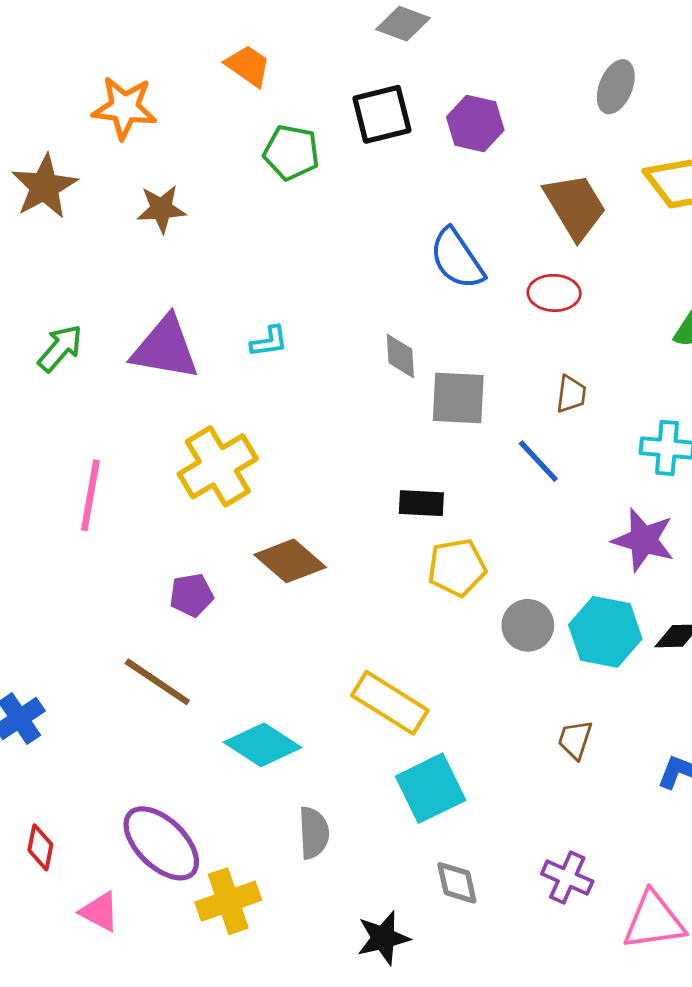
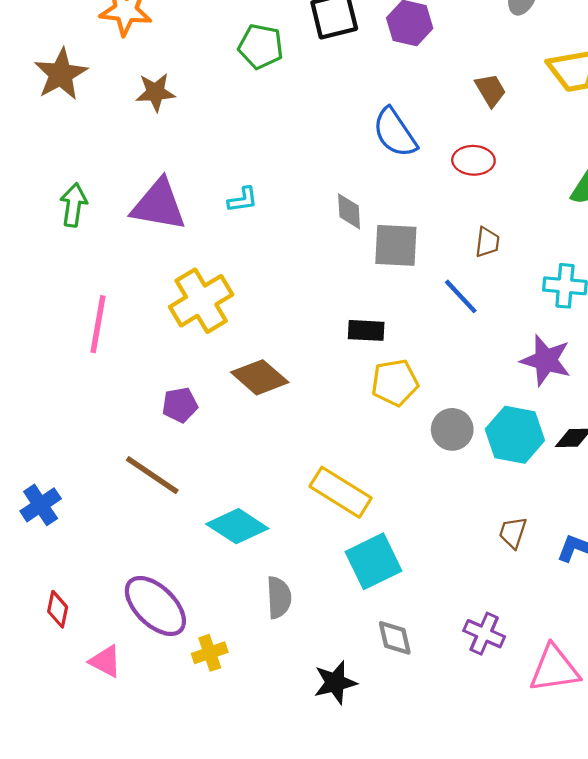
brown trapezoid: (575, 206) -> (490, 90), size x0.6
green arrow: (60, 348) -> (74, 205), turned -33
brown trapezoid: (575, 740) -> (513, 533), moved
yellow cross: (228, 901) -> (210, 653), size x0.7

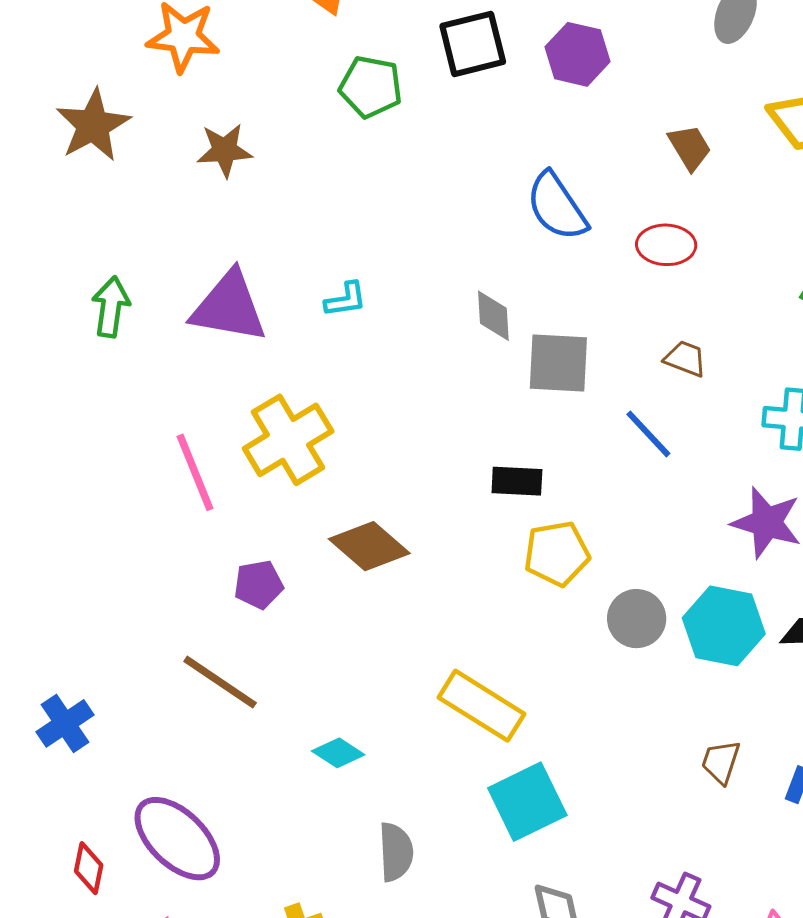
brown trapezoid: (487, 242) -> (685, 359), turned -76
pink line: (98, 324) -> (195, 472), moved, turned -32
cyan diamond: (237, 526) -> (338, 753), size x0.6
purple ellipse: (155, 606) -> (177, 839), moved

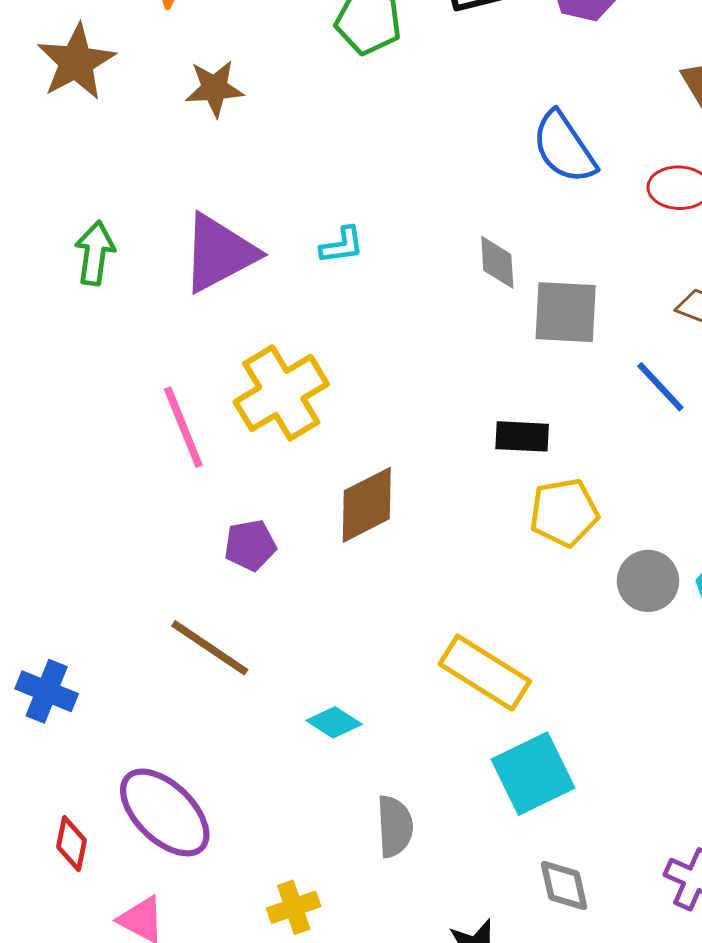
purple triangle: (229, 307) -> (219, 253), turned -38
brown diamond: (369, 546) -> (367, 505), turned -68
blue cross: (65, 723) -> (47, 691), turned -34

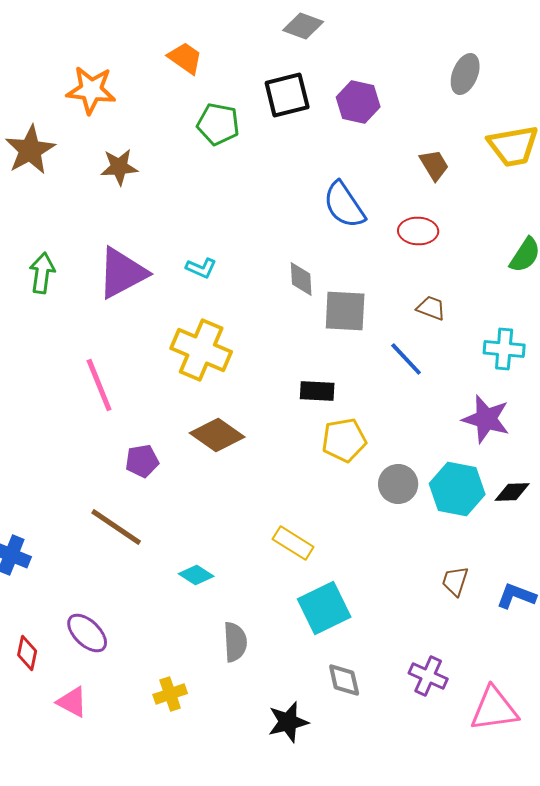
cyan L-shape: (342, 245) -> (201, 268), turned 32
yellow cross: (281, 393) -> (201, 350), moved, turned -36
brown diamond: (367, 505) -> (217, 435), turned 62
yellow rectangle: (485, 673) -> (293, 543), size x0.7
purple ellipse: (165, 812) -> (87, 633), size x0.7

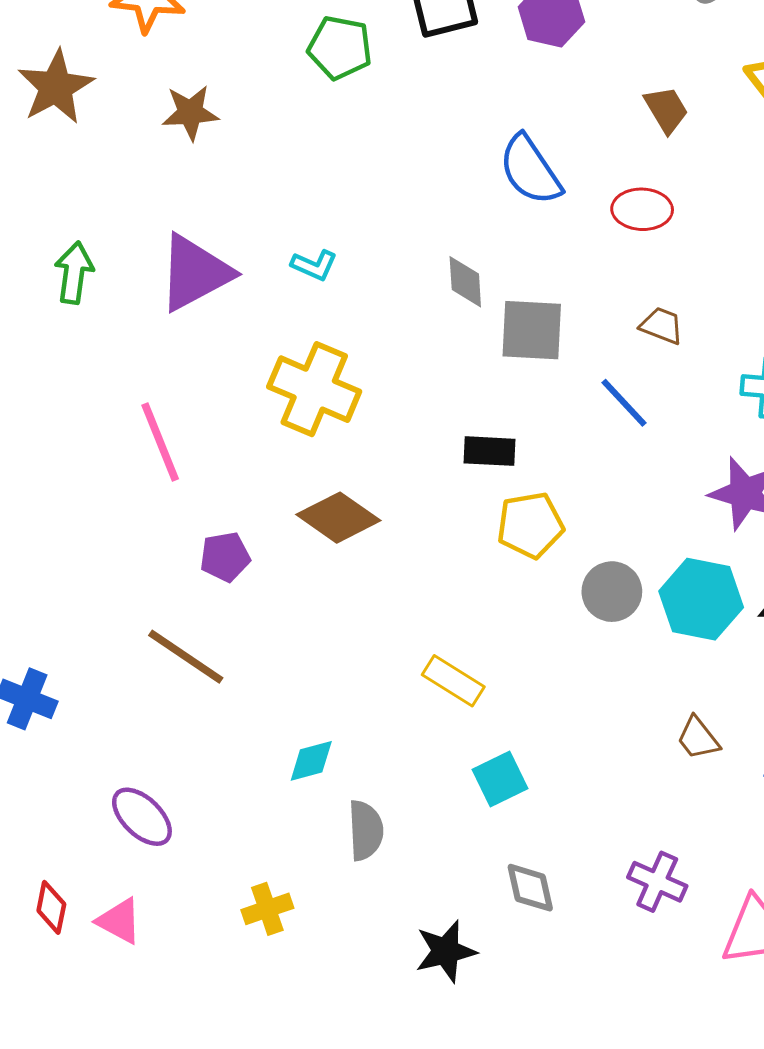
cyan diamond: (196, 575) -> (311, 761), moved, turned -48
brown trapezoid: (455, 581) -> (698, 738), turned -56
cyan square: (324, 608) -> (500, 779), size x0.7
red diamond: (27, 653) -> (51, 907), moved

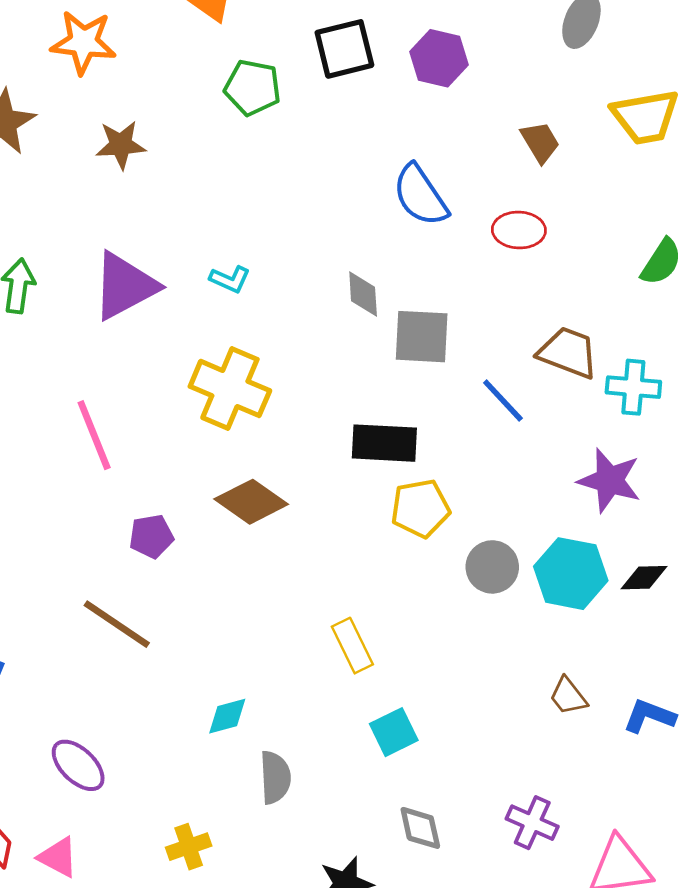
brown trapezoid: (662, 326) -> (568, 353), moved, size x1.6
black rectangle: (489, 451) -> (384, 443), size x1.4
yellow rectangle: (453, 681) -> (352, 646), turned 32

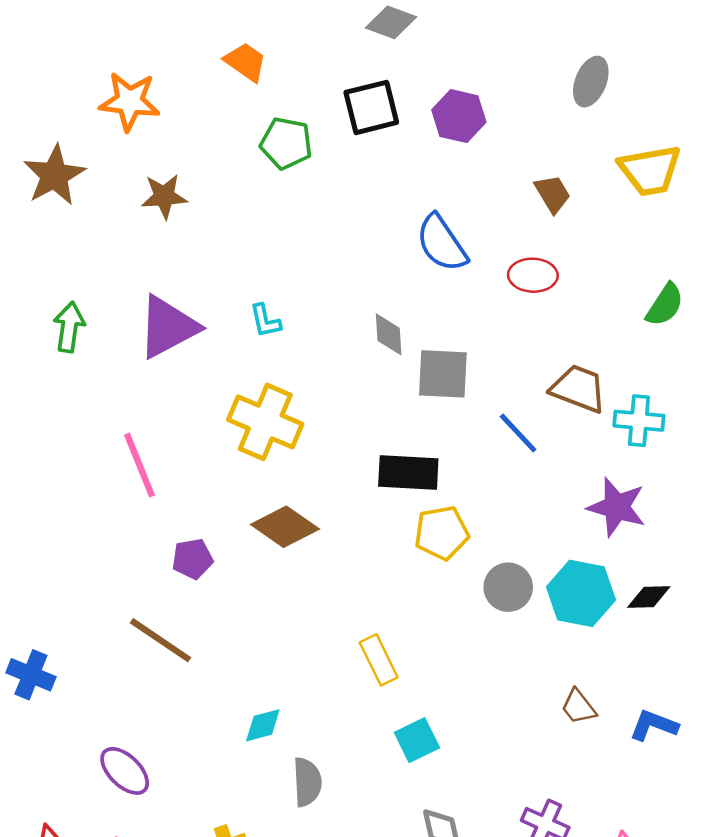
cyan L-shape: (230, 279) -> (265, 321), turned 54

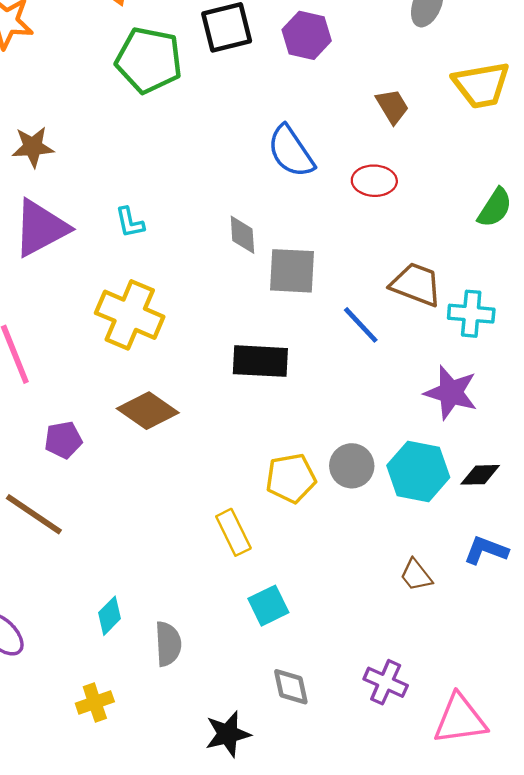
green pentagon: (286, 143) -> (149, 60), size x1.4
brown star: (164, 196) -> (33, 147), moved
yellow pentagon: (442, 533) -> (291, 478), moved
cyan diamond: (263, 725) -> (109, 616), moved, turned -30
blue L-shape: (654, 725) -> (486, 550), moved

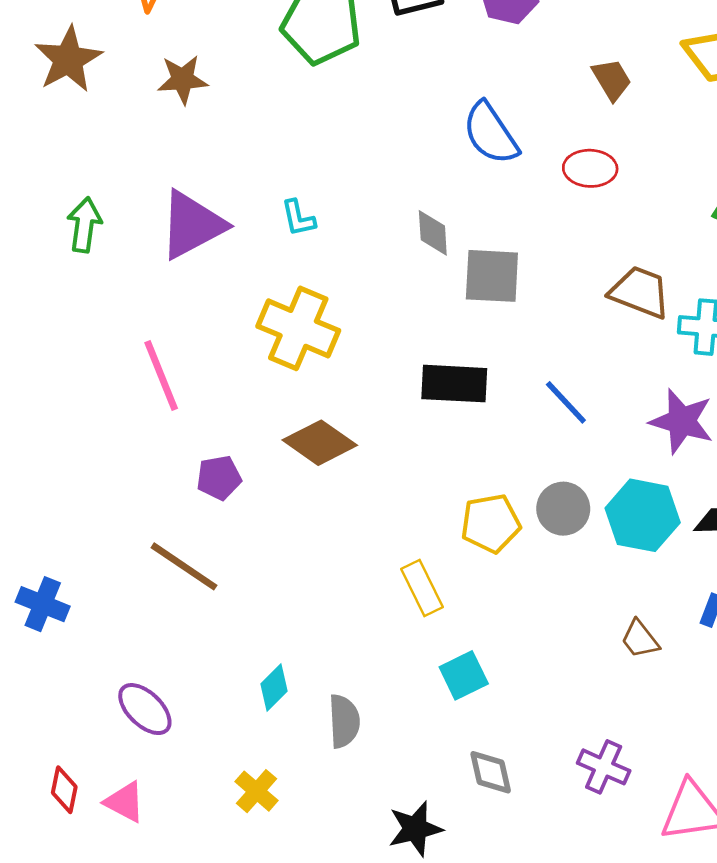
brown star: (33, 147) -> (183, 80), moved
blue line: (361, 325) -> (566, 402), moved
yellow cross: (95, 702) -> (257, 791), turned -30

